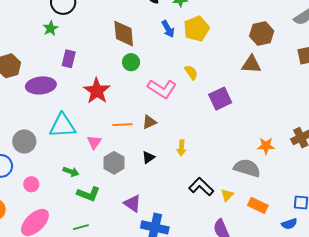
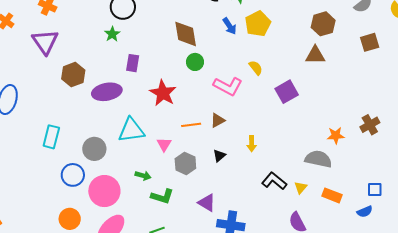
pink circle: (31, 184) -> (104, 191), size x2.0

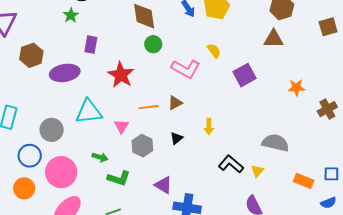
orange star: (336, 136) -> (296, 88), moved
orange rectangle: (332, 195) -> (304, 181), moved
blue semicircle: (365, 212) -> (328, 203), moved
orange circle: (70, 219) -> (24, 188), moved

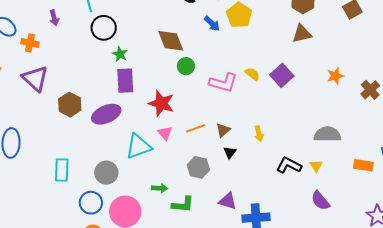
green star: (71, 15) -> (120, 54), moved
purple rectangle: (91, 45) -> (125, 81), size x1.4
yellow semicircle: (214, 51) -> (252, 74), moved
brown triangle: (175, 103) -> (223, 130), moved
pink triangle: (121, 126) -> (165, 133), moved

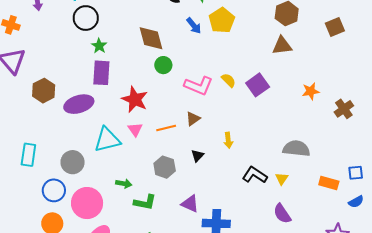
brown triangle: (223, 130) -> (193, 119), moved

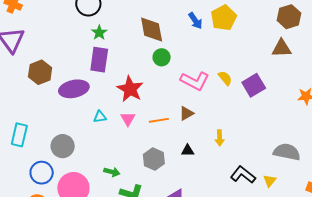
cyan triangle: (107, 140) -> (100, 117), moved, size x0.5
black triangle: (197, 156) -> (188, 151), turned 40

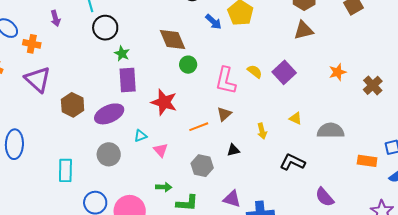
pink L-shape: (195, 81) -> (226, 81), turned 88
pink triangle: (128, 119) -> (161, 150), moved
gray circle: (63, 146) -> (109, 154), moved
yellow triangle: (270, 181) -> (296, 118), moved, turned -32

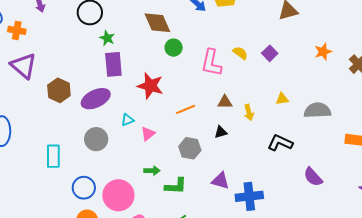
purple square: (284, 72) -> (270, 53), size x0.7
brown triangle: (224, 114) -> (225, 102), moved, turned 42
yellow triangle: (296, 118) -> (282, 99), turned -32
pink triangle: (161, 150) -> (148, 134), turned 35

